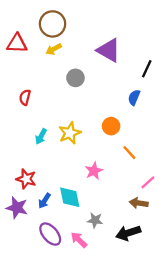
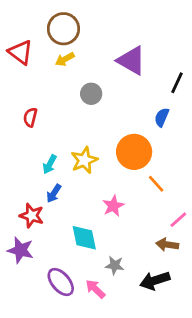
red triangle: (17, 43) -> (21, 52), turned 35
orange circle: (111, 126) -> (134, 152), size x1.6
blue arrow: (44, 201) -> (54, 193), moved

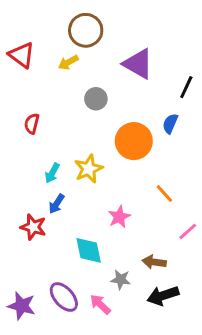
brown circle: (63, 29) -> (86, 30), moved
orange circle: (134, 152) -> (134, 141), moved
brown arrow: (167, 245) -> (154, 262), moved
purple star: (21, 250) -> (22, 306), moved

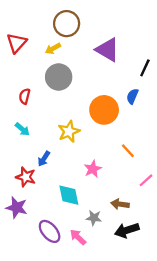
red triangle: (22, 55) -> (17, 43), turned 35
gray circle: (96, 99) -> (59, 77), moved, size x1.5
cyan arrow: (52, 173) -> (22, 129), moved, turned -77
purple star: (22, 306) -> (17, 208), moved

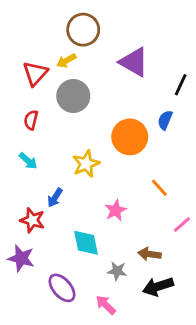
red triangle: (17, 43) -> (35, 73), moved
pink arrow: (78, 237) -> (106, 305), moved

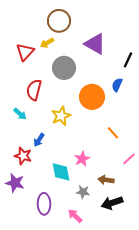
gray circle: (73, 96) -> (64, 68), moved
red semicircle: (31, 120) -> (34, 90), moved, size x1.5
pink star: (116, 210) -> (82, 159), moved
purple ellipse: (62, 288) -> (44, 204), turned 40

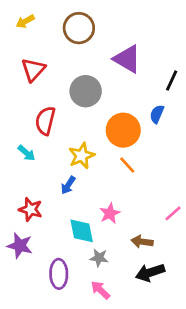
yellow arrow: (47, 43) -> (25, 21), moved
orange line: (113, 133) -> (127, 165), moved
blue arrow: (39, 140) -> (68, 185), moved
gray star: (83, 192) -> (99, 258), moved

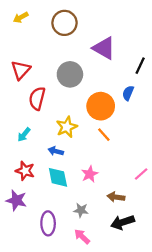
red triangle: (33, 70) -> (21, 70), moved
cyan arrow: (27, 153) -> (24, 135), moved, turned 88
blue arrow: (68, 185) -> (56, 151), turned 72
cyan diamond: (82, 231) -> (58, 177), moved

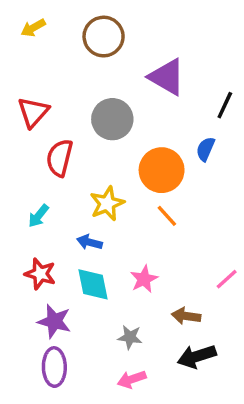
purple star: (16, 200) -> (54, 321), moved
purple ellipse: (48, 223) -> (54, 367), moved
pink arrow: (82, 236) -> (132, 379), turned -63

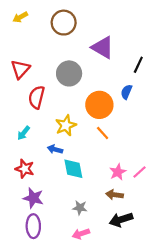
pink star: (144, 279) -> (118, 172), moved
cyan diamond: (93, 284) -> (73, 169), moved

